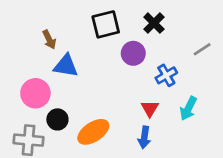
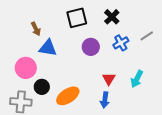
purple circle: (133, 53) -> (91, 47), moved
blue cross: (166, 75) -> (121, 43), moved

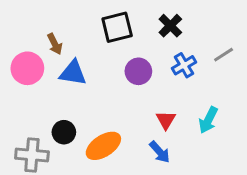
pink circle: (26, 68) -> (27, 68), moved
blue arrow: (105, 100) -> (160, 152), turned -49

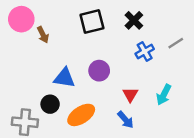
pink circle: (27, 68) -> (21, 19), moved
purple circle: (138, 71) -> (99, 71), moved
blue triangle: (73, 73) -> (64, 78), moved

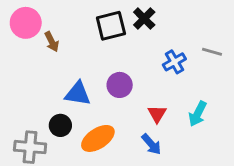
black cross: (134, 20) -> (144, 19), moved
gray line: (176, 43) -> (212, 52), turned 49

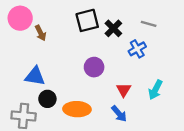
black cross: (144, 19) -> (113, 28), moved
gray line: (212, 52) -> (149, 24), moved
blue triangle: (78, 94) -> (35, 76), moved
orange ellipse: (98, 138) -> (77, 109), turned 35

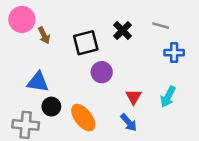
black square: (87, 20) -> (86, 43), moved
blue cross: (137, 49) -> (174, 53), moved, turned 30
orange ellipse: (77, 109) -> (83, 118), turned 50

